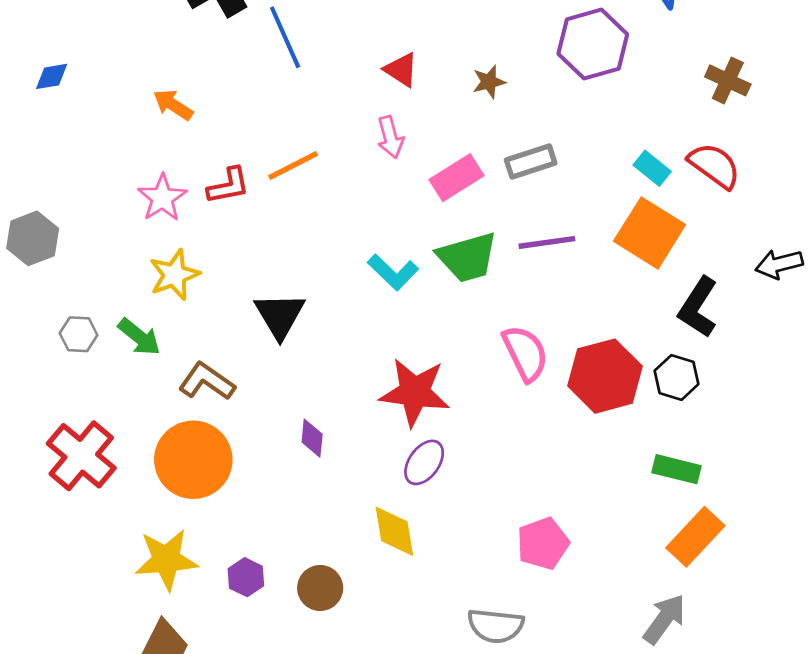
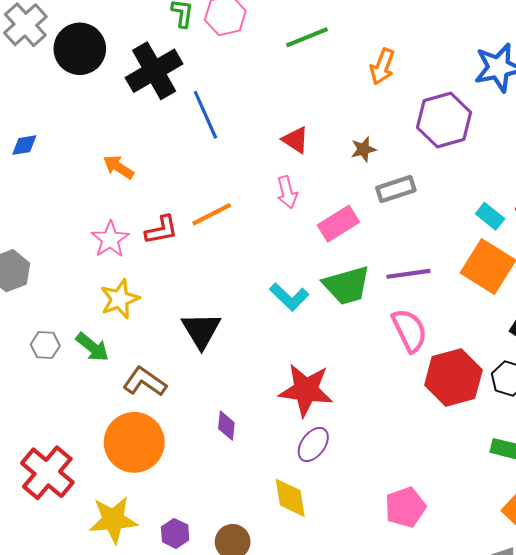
gray rectangle: (531, 161) -> (396, 189), moved
pink semicircle: (525, 353) -> (409, 330), moved
red cross: (81, 456) -> (47, 473), moved

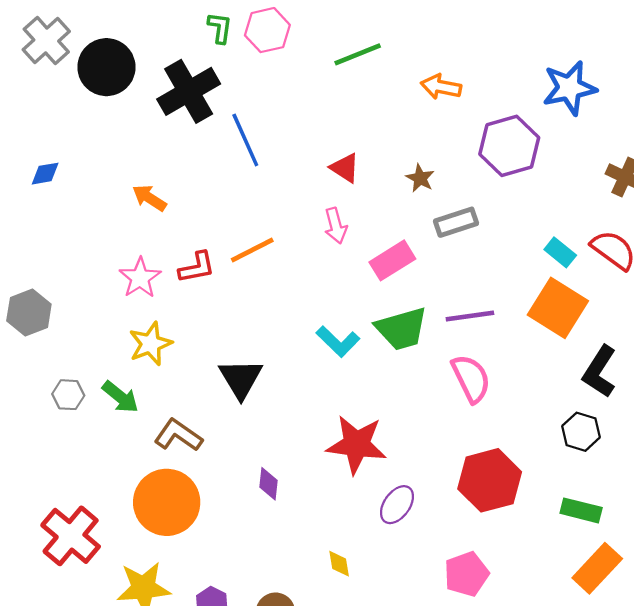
orange arrow: (382, 67) -> (441, 87), turned 80
brown star: (363, 149) -> (420, 178), turned -30
red hexagon: (453, 377) -> (490, 480), moved
purple ellipse: (313, 444) -> (397, 505), moved
yellow diamond: (290, 498) -> (339, 564), size x0.6

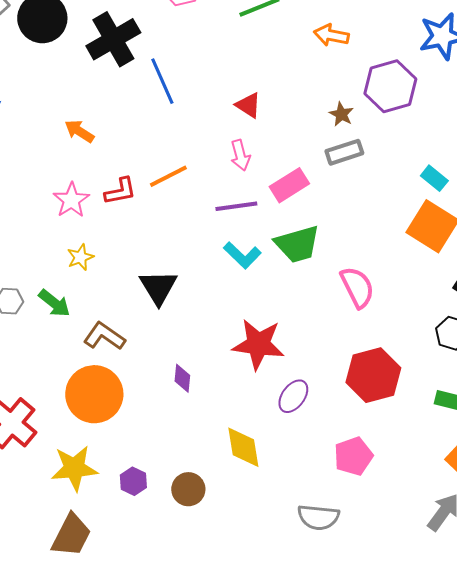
brown star: (420, 178) -> (341, 114), moved
purple line: (470, 316) -> (236, 206), moved
yellow star: (150, 344) -> (80, 257), size x0.7
yellow diamond: (339, 564) -> (243, 447), size x1.8

